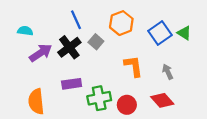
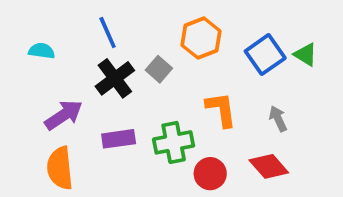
blue line: (76, 20) -> (108, 33), moved
purple arrow: (41, 53) -> (64, 115), moved
green cross: (99, 98) -> (174, 142), moved

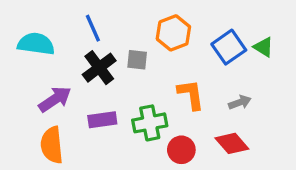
cyan semicircle: (42, 51) -> (36, 44), size x1.6
gray square: (159, 69) -> (137, 60), turned -35
gray arrow: (278, 119) -> (240, 102), turned 95

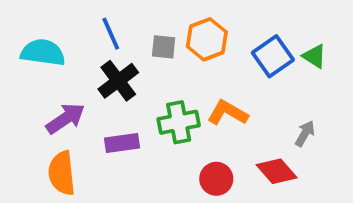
gray square: (137, 60) -> (164, 47), moved
orange L-shape: (191, 94) -> (228, 113), turned -52
gray arrow: (240, 102) -> (305, 134), moved, turned -40
green cross: (150, 123) -> (179, 122), moved

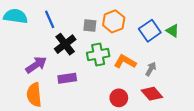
blue line: (111, 34) -> (50, 19), moved
cyan semicircle: (43, 52) -> (15, 16), moved
green cross: (179, 122) -> (98, 54), moved
gray arrow: (305, 134) -> (151, 69), moved

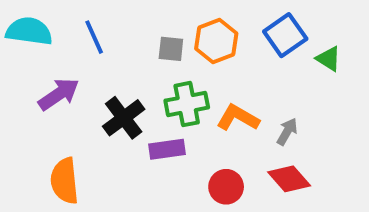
blue square: (150, 31) -> (285, 35), moved
black cross: (65, 44) -> (124, 118), moved
purple arrow: (36, 65) -> (59, 94), moved
purple rectangle: (67, 78) -> (167, 149), moved

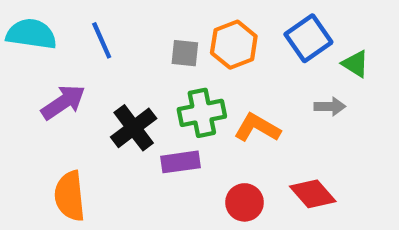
gray arrow: (287, 132) -> (330, 106), moved, turned 60

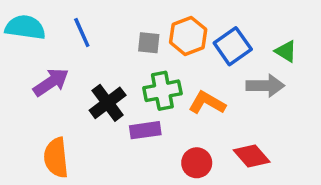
blue square: (308, 38) -> (233, 46), moved
gray arrow: (330, 106) -> (265, 86), size x1.5

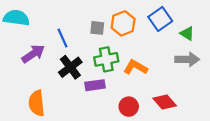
blue line: (82, 32) -> (62, 38), moved
blue square: (233, 46) -> (160, 19), moved
gray arrow: (265, 86) -> (187, 59), moved

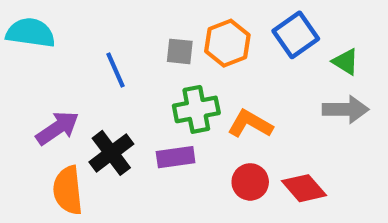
purple arrow: (33, 54) -> (57, 128), moved
black cross: (70, 67) -> (111, 153), moved
red circle: (129, 107) -> (250, 182), moved

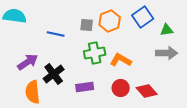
green triangle: (346, 62) -> (167, 30), turned -40
blue line: (115, 70) -> (56, 34), turned -54
purple rectangle: (176, 157) -> (85, 87), moved

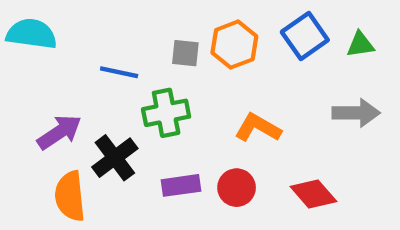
green triangle: (167, 30) -> (360, 45), moved
green cross: (95, 53) -> (166, 113), moved
red circle: (121, 88) -> (237, 188), moved

